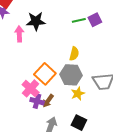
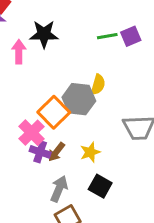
gray hexagon: (71, 75) -> (79, 99), moved
yellow star: (78, 94) -> (90, 152), moved

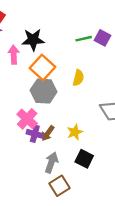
purple square: (131, 36) -> (102, 38), turned -35
gray hexagon: (79, 99) -> (44, 91), moved
orange square: (54, 112) -> (43, 68), moved

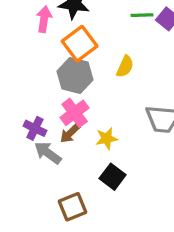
pink cross: (27, 119) -> (75, 113), moved
purple cross: (35, 134) -> (35, 128), moved
gray arrow: (51, 163) -> (48, 153), moved, turned -84

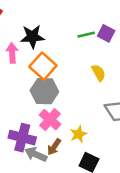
yellow semicircle: (125, 66) -> (99, 73), moved, turned -42
purple cross: (35, 128) -> (22, 138), size x1.5
brown arrow: (70, 133) -> (54, 147), moved

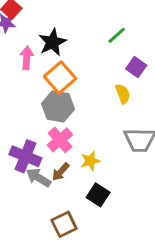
purple square: (106, 33) -> (136, 67), moved
green line: (86, 35) -> (117, 35), moved, turned -36
black star: (32, 37) -> (52, 42), turned -30

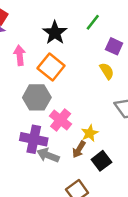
black star: (52, 42) -> (55, 33), moved
gray hexagon: (58, 106) -> (37, 97), moved
brown arrow: (61, 172) -> (79, 149), moved
black square: (98, 195) -> (101, 161), turned 30

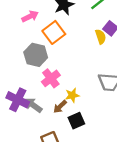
pink arrow: (20, 55) -> (30, 16), turned 56
yellow semicircle: (107, 71) -> (101, 37), moved
purple cross: (34, 139) -> (18, 100), moved

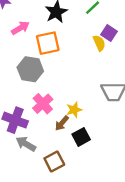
orange square: (54, 32) -> (48, 43), turned 30
pink cross: (51, 78) -> (43, 104), moved
gray arrow: (33, 105) -> (26, 144), moved

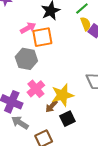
pink arrow: (20, 28) -> (28, 28), moved
yellow semicircle: (99, 43) -> (86, 24), moved
yellow star: (74, 110) -> (62, 95), size x1.6

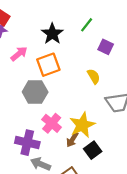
yellow semicircle: (86, 24) -> (94, 76), moved
pink arrow: (28, 28) -> (19, 54), moved

